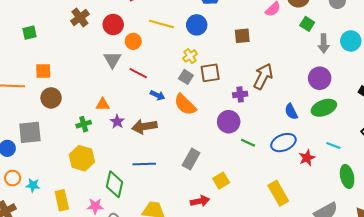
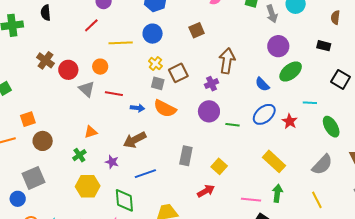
red circle: (113, 25) -> (68, 70), moved
purple star: (117, 122) -> (112, 162), moved

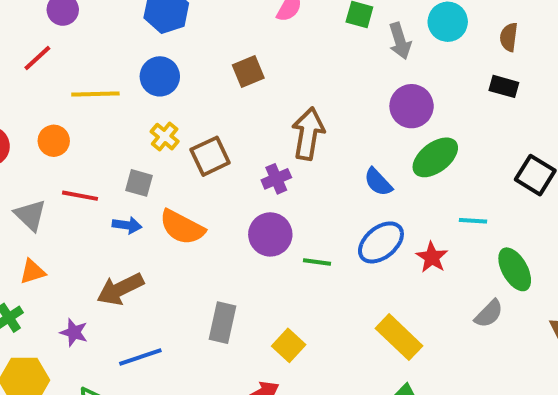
brown semicircle: (335, 17) -> (509, 37), moved
black rectangle: (324, 46) -> (504, 86), moved
gray square: (158, 83) -> (139, 183), moved
gray triangle: (87, 89) -> (30, 215), moved
gray semicircle: (322, 165) -> (489, 314), moved, size x0.7

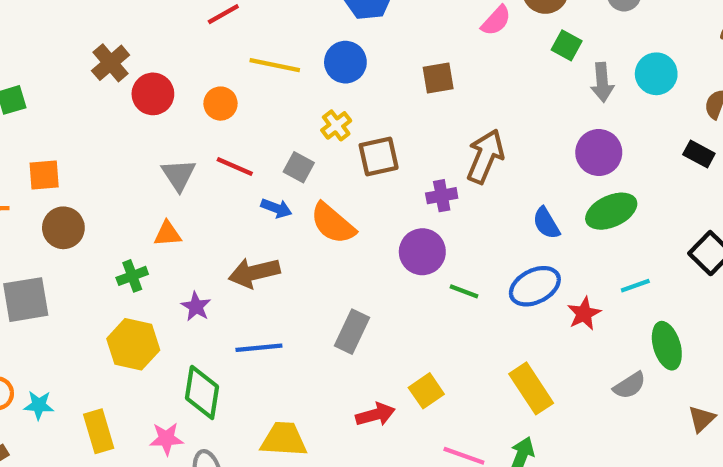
cyan line: (473, 221) -> (635, 286), turned -36
yellow square: (289, 345) -> (426, 391), moved

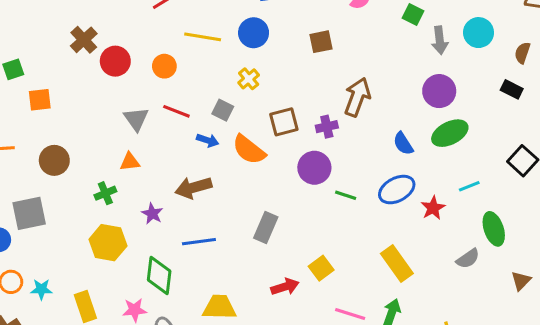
brown square: (379, 157) -> (284, 122), moved
orange square: (44, 175) -> (40, 100), moved

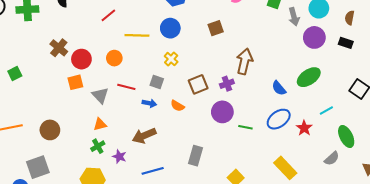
purple circle: (439, 91) -> (314, 37), moved
orange square: (40, 100) -> (75, 82), moved
orange semicircle: (249, 150) -> (177, 106), size x0.6
green cross: (105, 193) -> (98, 146), moved

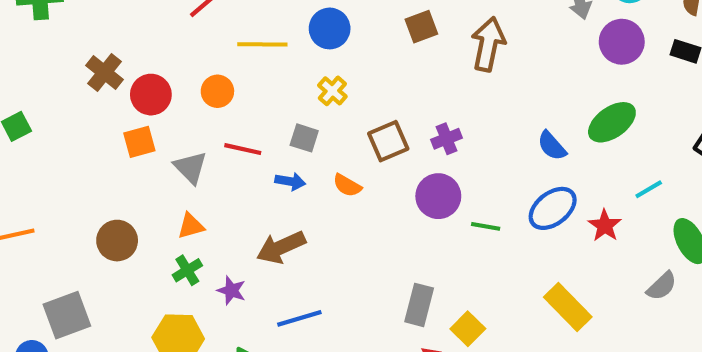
brown arrow: (244, 61) -> (488, 44), moved
brown circle: (50, 130) -> (117, 241), moved
gray rectangle: (195, 156) -> (419, 305), moved

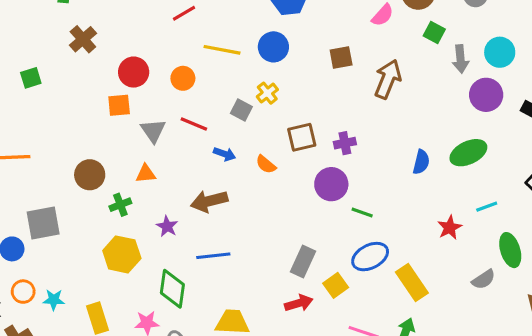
brown cross: (105, 73) -> (83, 39), moved
gray square: (304, 138) -> (241, 110), moved
blue semicircle: (552, 146) -> (421, 162), turned -135
blue ellipse: (553, 208) -> (370, 257), moved
green cross: (187, 270) -> (120, 205), moved

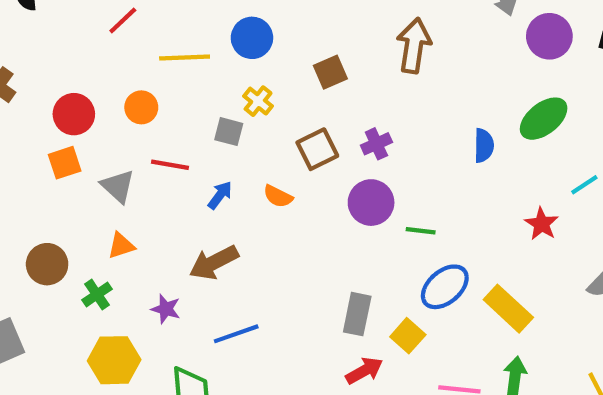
brown square: (341, 57) -> (330, 72), moved
blue arrow: (225, 154) -> (220, 195), turned -60

